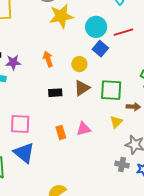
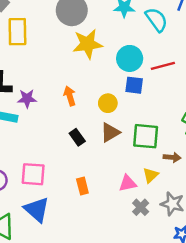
blue square: (100, 49) -> (134, 85), turned -35
black rectangle: (55, 93) -> (77, 137), turned 56
pink triangle: (84, 129) -> (128, 183), moved
gray cross: (122, 165) -> (141, 207), moved, turned 32

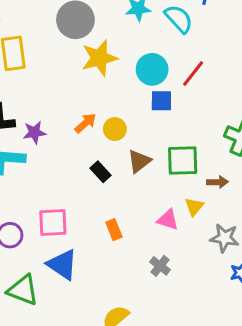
red line: (163, 66) -> (193, 73), turned -30
orange arrow: (70, 96) -> (85, 123), turned 72
yellow circle: (108, 103) -> (115, 129), moved
pink triangle: (128, 183) -> (168, 220), turned 36
gray cross: (141, 207) -> (160, 266), moved

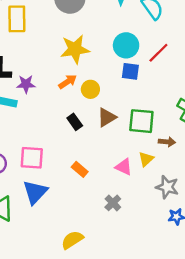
yellow star: (99, 58) -> (75, 49), moved
orange rectangle: (114, 230) -> (80, 169), turned -35
blue triangle: (62, 265) -> (35, 192), turned 32

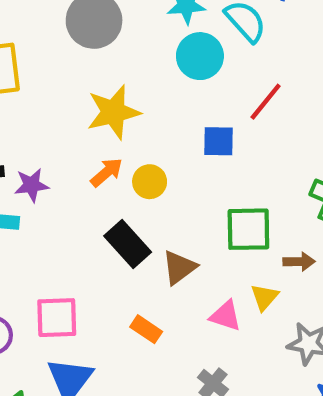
cyan circle: (126, 45) -> (200, 56), moved
brown triangle: (107, 117) -> (179, 267), moved
black rectangle: (75, 122) -> (128, 244), size x1.5

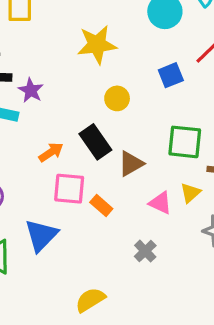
blue square: (218, 141) -> (171, 75), turned -30
orange arrow: (107, 172) -> (51, 152), moved
purple star: (32, 185) -> (31, 90), turned 30
pink square: (57, 318) -> (69, 189), moved

